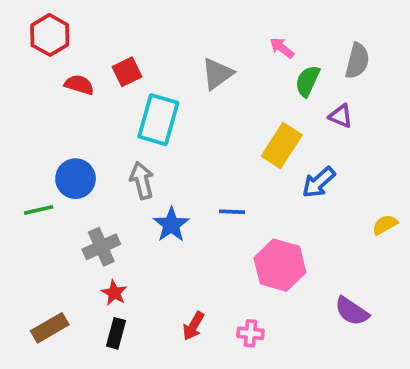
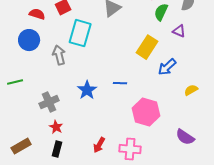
blue circle: (76, 179) -> (29, 40), moved
gray arrow: (142, 180) -> (59, 55), moved
yellow semicircle: (385, 225) -> (191, 90), moved
pink cross: (250, 333) -> (130, 149), size x1.5

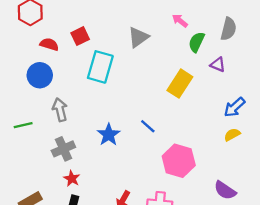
gray arrow: (59, 55) -> (60, 110), moved
blue arrow: (167, 67) -> (234, 107), moved
blue line: (120, 83) -> (148, 126), turned 40

